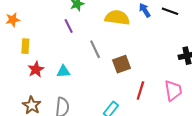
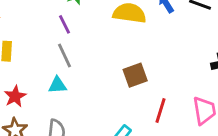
gray line: (95, 49) -> (65, 55), moved
red star: (36, 69) -> (15, 96), moved

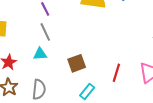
brown square: (135, 75) -> (77, 63), moved

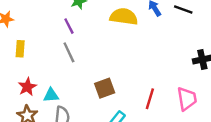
cyan triangle: (40, 54) -> (51, 95), moved

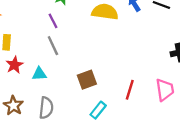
red star: (27, 87) -> (15, 65), moved
cyan triangle: (51, 95) -> (39, 74), moved

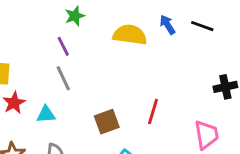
red line: (130, 90) -> (153, 111), moved

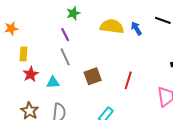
blue arrow: (167, 25) -> (136, 28), moved
brown square: (107, 122) -> (93, 76), moved

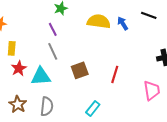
cyan triangle: (53, 82) -> (41, 76), size x1.5

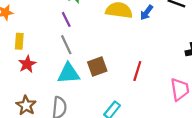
blue arrow: (123, 23) -> (147, 13), turned -112
cyan triangle: (41, 76) -> (69, 73), moved

